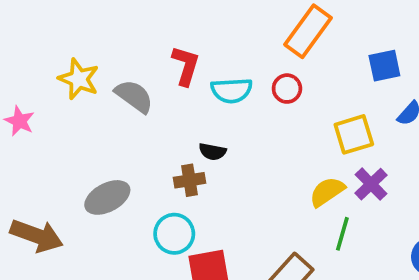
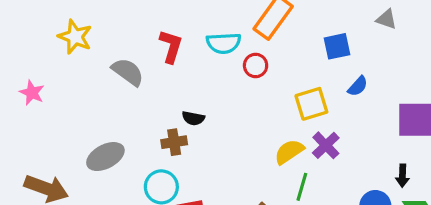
yellow star: (79, 79) -> (75, 37), moved
cyan semicircle: (232, 90) -> (224, 43), moved

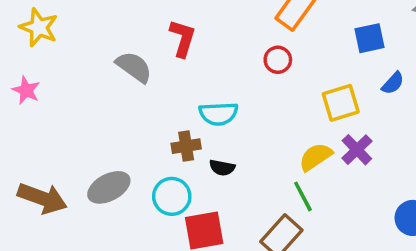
yellow star: (75, 37) -> (39, 27), moved
cyan semicircle: (224, 43) -> (218, 114), moved
black semicircle: (193, 118) -> (222, 168), moved
gray ellipse: (105, 157) -> (109, 187), moved
green line: (302, 187) -> (303, 196), moved, turned -44

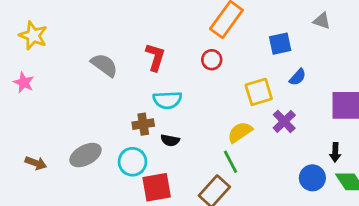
red L-shape: (183, 38) -> (155, 57), moved
purple cross: (357, 150) -> (284, 121), moved
brown arrow: (42, 198) -> (36, 163), size x0.6

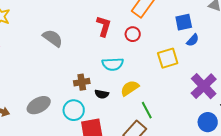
red L-shape: (155, 57) -> (104, 26), moved
blue semicircle: (298, 77) -> (193, 40), moved
cyan semicircle: (167, 100) -> (113, 64), moved
purple cross: (284, 121) -> (204, 86), moved, size x1.5
yellow semicircle: (240, 132) -> (130, 88), moved

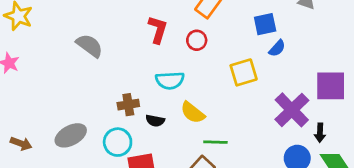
yellow semicircle: (130, 88) -> (193, 113), turned -108
green line: (147, 110) -> (215, 142), turned -60

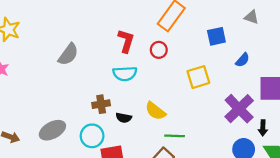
gray semicircle: (89, 46) -> (68, 54), turned 90
blue semicircle: (277, 48) -> (242, 60), moved
cyan semicircle: (170, 80) -> (125, 74), moved

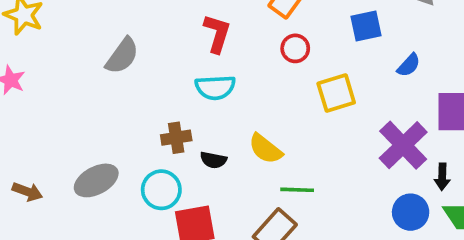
red circle: (159, 50) -> (295, 48), moved

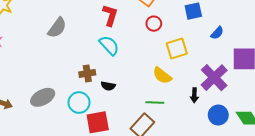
cyan semicircle: (215, 87) -> (109, 45), turned -130
yellow semicircle: (265, 149) -> (162, 76), moved
black arrow: (442, 177) -> (194, 95), moved

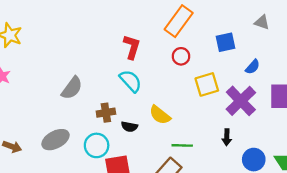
gray semicircle: (57, 28) -> (72, 88), moved
yellow semicircle: (162, 76) -> (160, 115), moved
purple cross: (214, 78) -> (241, 101), moved

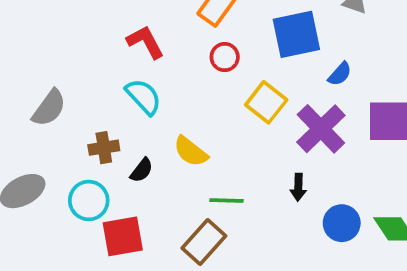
blue square: (226, 42) -> (296, 34), size x1.5
red L-shape: (132, 47) -> (145, 42), turned -45
yellow square: (207, 84) -> (266, 102), turned -35
black semicircle: (129, 127) -> (142, 170), turned -63

